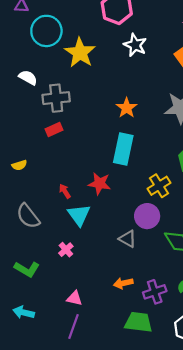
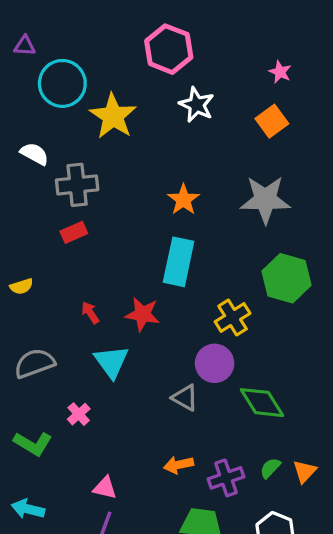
red arrow: (65, 191) -> (90, 313), moved
gray semicircle: (28, 216) -> (35, 363), turned 108
pink cross: (66, 250) -> (79, 414), moved

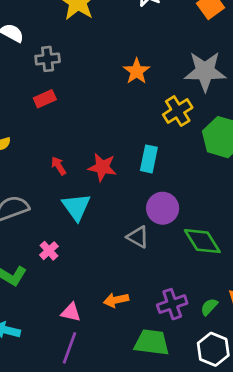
gray cross: (77, 185) -> (48, 59), size x0.7
cyan rectangle: (179, 262) -> (149, 159), moved, size x0.7
yellow cross: (233, 317) -> (178, 111), moved
orange arrow: (179, 465) -> (116, 300), moved
green semicircle: (270, 468) -> (209, 307), moved

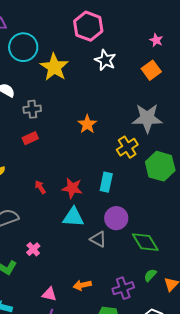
orange star: (137, 71) -> (87, 124), moved
cyan triangle: (76, 207) -> (73, 217), moved, turned -50
green semicircle: (209, 307) -> (150, 275), moved

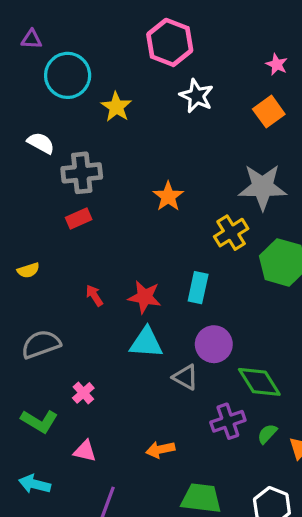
yellow star: (54, 67) -> (116, 107), size x0.7
gray cross: (32, 109) -> (82, 173), size x1.4
purple cross: (123, 288) -> (228, 421), moved
pink triangle: (49, 294) -> (85, 451), moved

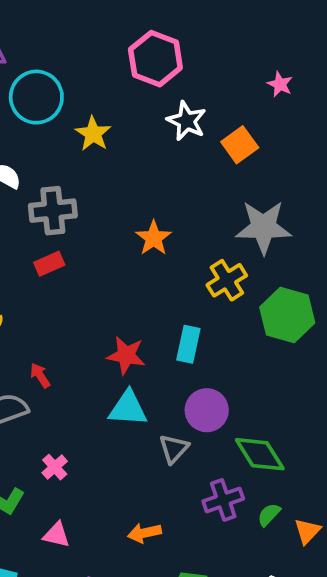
orange square: (269, 112) -> (240, 145), moved
red arrow: (94, 295) -> (40, 375), moved
gray triangle: (185, 377) -> (174, 449), turned 44

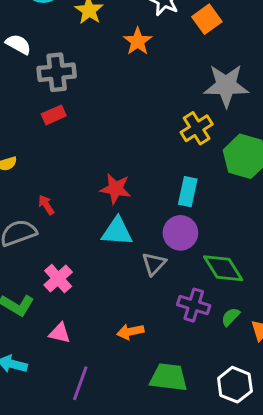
orange star: (154, 238) -> (138, 41), moved
cyan rectangle: (188, 344) -> (188, 192), moved
pink cross: (55, 467) -> (58, 279), size x1.4
purple cross: (223, 500) -> (194, 305), turned 36

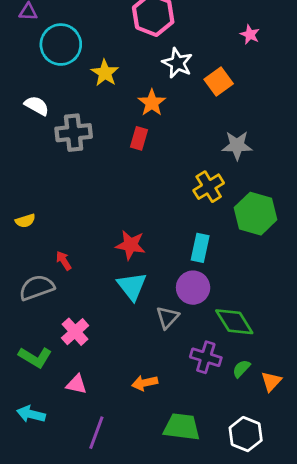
gray star: (226, 86) -> (237, 145), size x0.7
red rectangle: (54, 115) -> (139, 138), moved, turned -50
cyan triangle: (117, 231) -> (132, 286), turned 48

